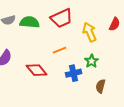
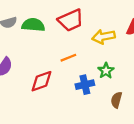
yellow arrow: (90, 32) -> (104, 37), turned -78
red diamond: (37, 70) -> (41, 81), turned -70

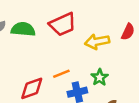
orange line: (68, 58) -> (61, 74), moved

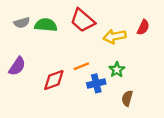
red trapezoid: (63, 24) -> (82, 20), turned 65

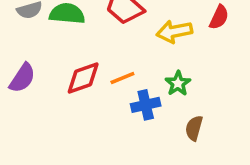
red diamond: (54, 80) -> (83, 78), moved

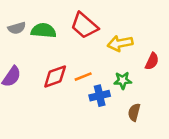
red semicircle: (219, 17) -> (152, 61), moved
green star: (178, 83) -> (123, 80), turned 30

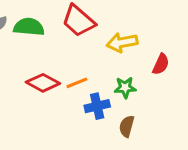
red diamond: (55, 77) -> (43, 83), turned 48
brown semicircle: (134, 112) -> (127, 126), moved

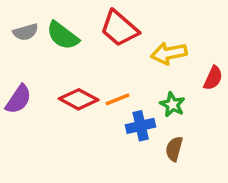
green semicircle: (29, 27) -> (63, 36), turned -148
green star: (125, 87) -> (172, 105), turned 30

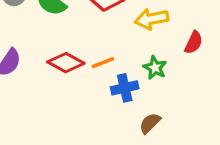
brown semicircle: (174, 149) -> (150, 123), moved, turned 30

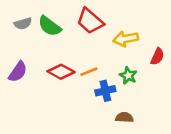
brown semicircle: (150, 123) -> (124, 117), turned 48

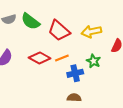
red trapezoid: (90, 21) -> (59, 31), moved
brown semicircle: (124, 117) -> (74, 98), moved

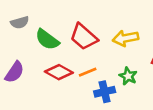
green semicircle: (30, 21) -> (47, 39), moved

